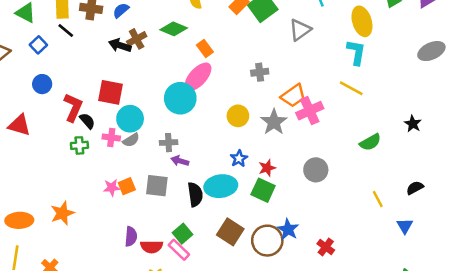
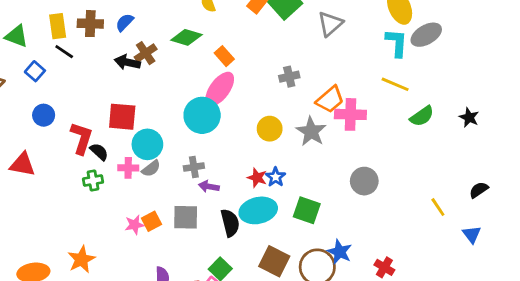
gray ellipse: (431, 51) -> (426, 35), moved
pink cross: (310, 111) -> (350, 114), turned 32
green semicircle: (370, 142) -> (422, 116), moved
red star: (267, 168) -> (257, 178), moved, turned -30

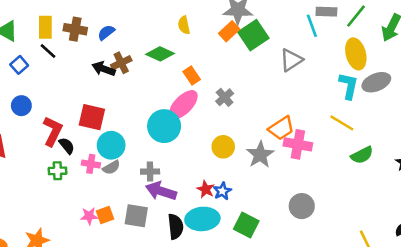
gray cross: (289, 77) -> (225, 97), moved, turned -36
purple arrow: (209, 186) -> (161, 191), size x1.6

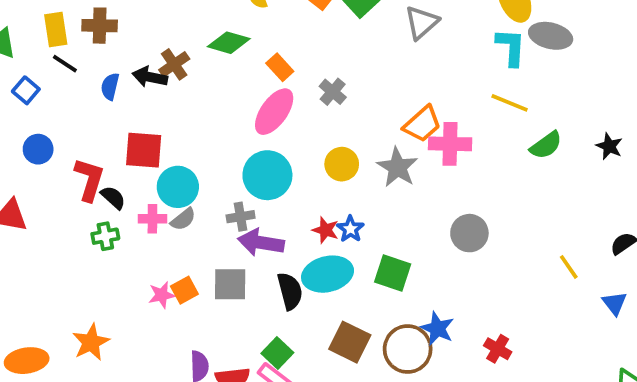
blue semicircle: (106, 32) -> (110, 86), moved, turned -30
gray ellipse: (376, 82) -> (551, 36), turned 44
cyan circle: (164, 126) -> (267, 175), moved

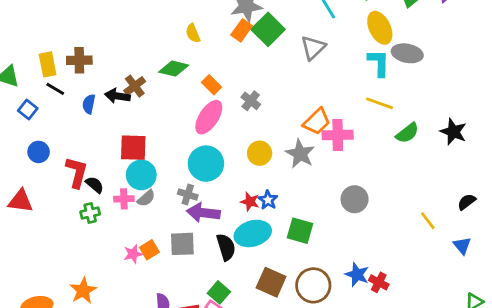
black star: (609, 146) -> (453, 132), size x1.4
red square: (144, 150) -> (133, 148), moved
gray cross: (241, 217) -> (188, 195), turned 30
blue star: (437, 328) -> (357, 274), moved

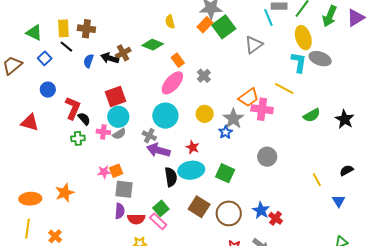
yellow line: (380, 103) -> (284, 89), moved
red square: (133, 148) -> (115, 97), turned -30
blue star: (268, 200) -> (226, 132), moved
gray square: (182, 244) -> (124, 189), moved

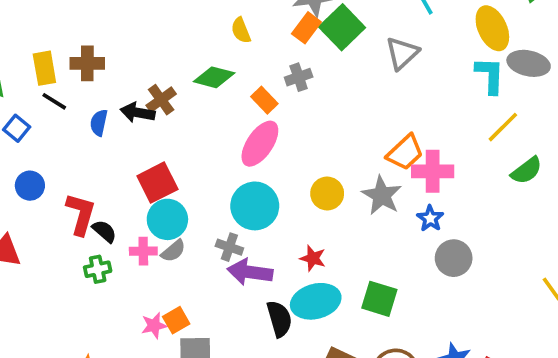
gray cross: (204, 76) -> (299, 77), moved, turned 32
yellow line: (284, 89) -> (503, 127), moved, turned -66
blue star: (226, 132) -> (430, 218), moved

